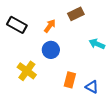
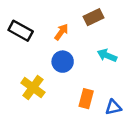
cyan arrow: (97, 44) -> (107, 55), moved
blue triangle: (92, 87) -> (113, 107), turned -40

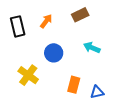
black rectangle: (21, 31) -> (18, 26), turned 48
orange arrow: (61, 32) -> (46, 21), moved

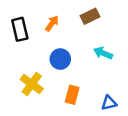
orange rectangle: (74, 85) -> (72, 95), moved

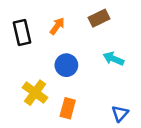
orange rectangle: (72, 95) -> (68, 108), moved
blue triangle: (109, 103) -> (120, 113), turned -35

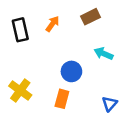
blue circle: (66, 65) -> (71, 71), moved
yellow cross: (35, 93) -> (20, 91), moved

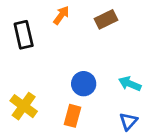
orange arrow: (52, 24) -> (61, 15), moved
cyan arrow: (104, 54) -> (130, 84), moved

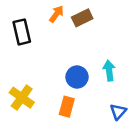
brown rectangle: (106, 19) -> (82, 18), moved
cyan arrow: (130, 84) -> (109, 71), moved, turned 60

